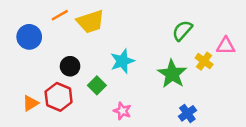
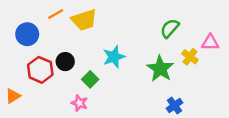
red hexagon: (59, 97) -> (40, 70), moved
orange triangle: (30, 103) -> (13, 96), moved
pink star: (122, 111) -> (79, 103), moved

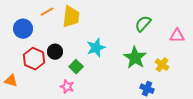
yellow trapezoid: (84, 20) -> (71, 17), turned -65
yellow cross: (190, 57) -> (162, 65), moved
orange triangle: (13, 96) -> (11, 81), turned 48
blue cross: (174, 105) -> (147, 89), turned -32

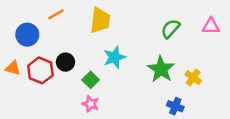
yellow trapezoid: (71, 17) -> (100, 20), moved
pink triangle: (177, 36) -> (211, 26), moved
orange triangle: (11, 81) -> (13, 68), moved
pink star: (67, 87) -> (91, 104), moved

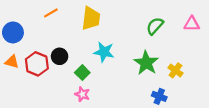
blue circle: (27, 35) -> (13, 32), moved
cyan star: (114, 57) -> (104, 52), turned 30

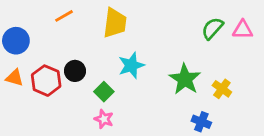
green semicircle: (155, 26) -> (212, 28), moved
cyan star: (104, 52) -> (131, 65), turned -30

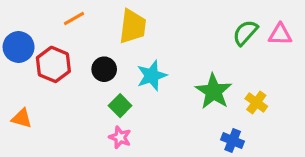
black circle: (75, 71) -> (104, 69), moved
orange triangle: (15, 78) -> (22, 118), moved
red hexagon: (46, 81) -> (53, 64), moved

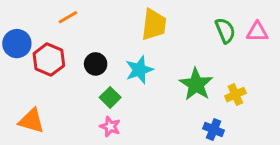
yellow trapezoid: (133, 26) -> (154, 25), moved
green semicircle: (245, 33) -> (225, 30), turned 115
yellow cross: (256, 102) -> (235, 95), turned 30
orange triangle: (22, 118) -> (31, 121), moved, size x1.4

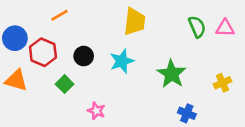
yellow cross: (235, 95) -> (222, 83), moved
green square: (110, 97) -> (65, 84), moved
orange triangle: (31, 121) -> (16, 80), moved

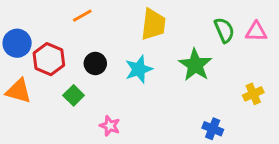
orange line: (59, 15) -> (82, 16), moved
green star: (172, 74) -> (195, 65), moved

